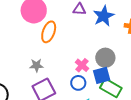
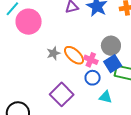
orange ellipse: (49, 32) -> (74, 55), moved, turned -50
gray star: (36, 65) -> (53, 53), moved

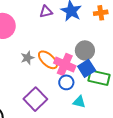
pink cross: (91, 60) -> (65, 64), size x1.5

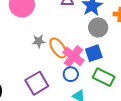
gray circle: (85, 50) -> (98, 27), moved
blue square: (87, 68) -> (94, 53), moved

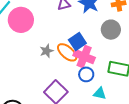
gray circle: (98, 27) -> (111, 30), moved
blue square: (94, 53) -> (77, 41), moved

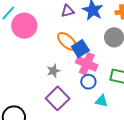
gray star: (47, 51) -> (53, 71), moved
orange ellipse: (67, 52) -> (67, 41), moved

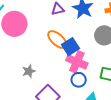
gray star: (53, 71) -> (29, 71), moved

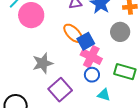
gray star: (29, 71) -> (43, 63), size x1.5

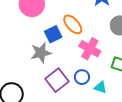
blue square: (86, 41) -> (53, 34), moved
blue circle: (92, 75) -> (82, 77), moved

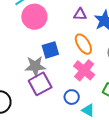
orange ellipse: (73, 24) -> (83, 44), moved
purple square: (57, 80) -> (40, 84), moved

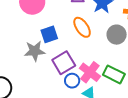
pink cross: (84, 70) -> (90, 72), moved
purple square: (40, 84) -> (64, 63), moved

